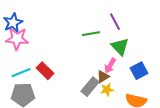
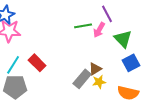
green triangle: (120, 47) -> (123, 39), moved
pink arrow: (110, 66) -> (99, 30), moved
cyan line: (21, 73) -> (13, 65), turned -36

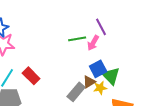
green triangle: (123, 39) -> (111, 76), moved
blue square: (131, 63) -> (98, 69), moved
yellow star: (99, 82) -> (100, 88), moved

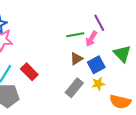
green triangle: (111, 76) -> (122, 54), moved
brown triangle: (89, 82) -> (76, 59), moved

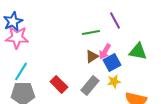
pink arrow: (91, 39) -> (105, 51), moved
green triangle: (122, 54) -> (138, 51), turned -36
red rectangle: (29, 72) -> (59, 84), moved

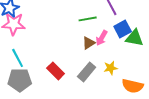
blue square: (112, 62) -> (123, 29), moved
cyan line: (21, 71) -> (18, 58), turned -60

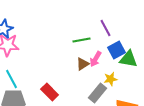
yellow star: (111, 68) -> (111, 79), moved
gray rectangle: (87, 72) -> (98, 93), moved

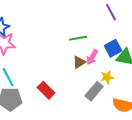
purple line: (106, 28) -> (111, 12), moved

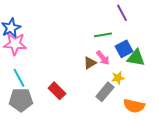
green line: (78, 38) -> (103, 35), moved
pink arrow: (92, 57) -> (103, 58), turned -70

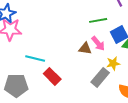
brown triangle: (90, 63) -> (85, 48), turned 40
cyan line: (19, 78) -> (35, 58), moved, turned -48

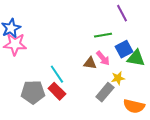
cyan line: (35, 58) -> (57, 74), moved, turned 42
gray pentagon: (16, 85) -> (33, 92), moved

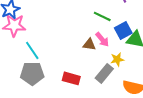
green line: (103, 35) -> (102, 16), turned 36
cyan line: (57, 74) -> (32, 50), moved
red rectangle: (57, 91) -> (71, 78), moved, turned -30

